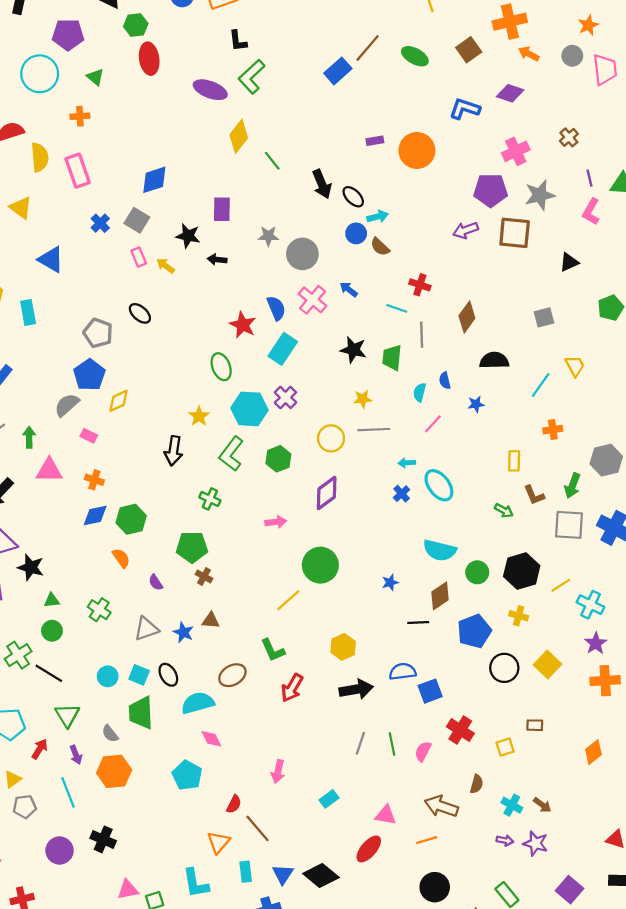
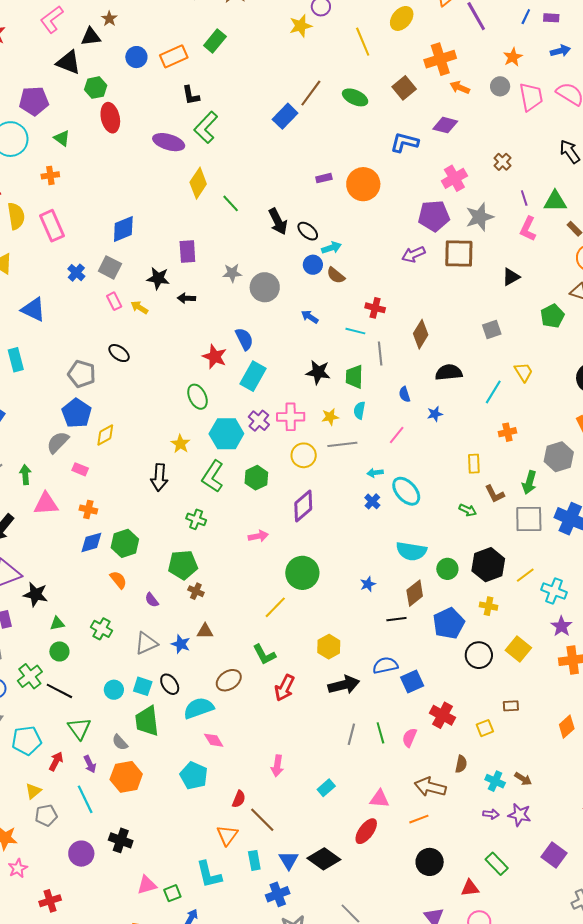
pink cross: (313, 300) -> (291, 417), moved, turned -36
cyan semicircle: (420, 392) -> (359, 410), moved

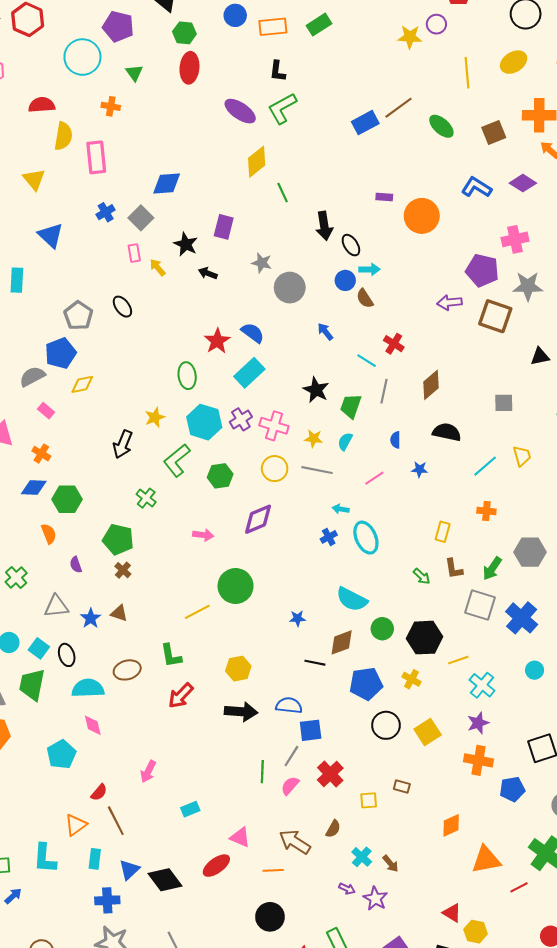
blue semicircle: (244, 339) -> (253, 333), turned -45
gray line: (351, 734) -> (291, 756), moved

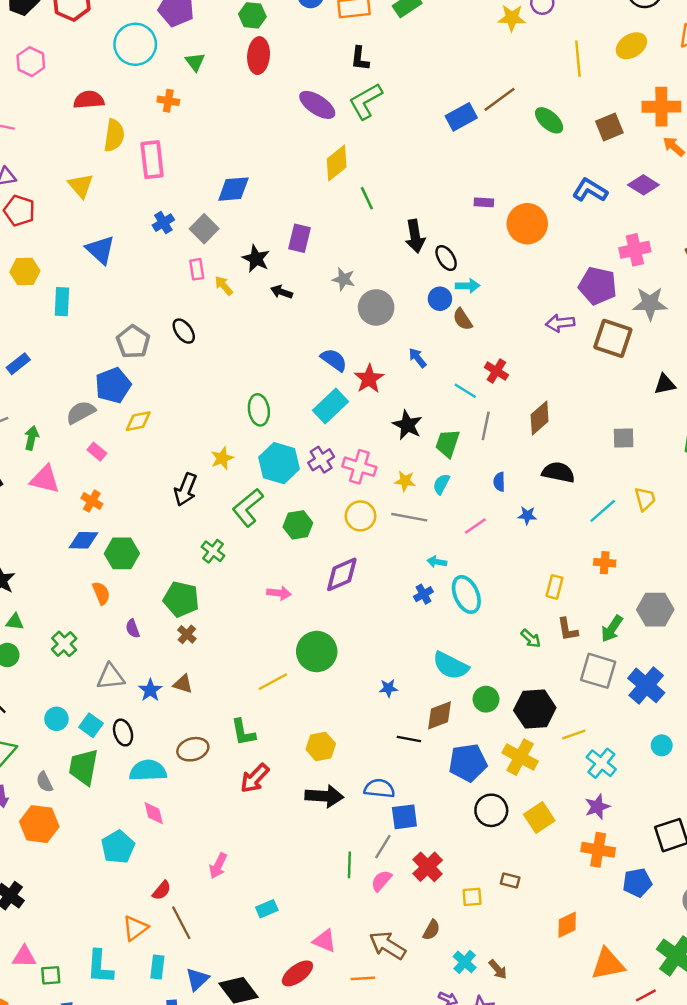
red star: (217, 341) -> (369, 379), moved
yellow cross: (411, 679) -> (520, 757), size x1.6

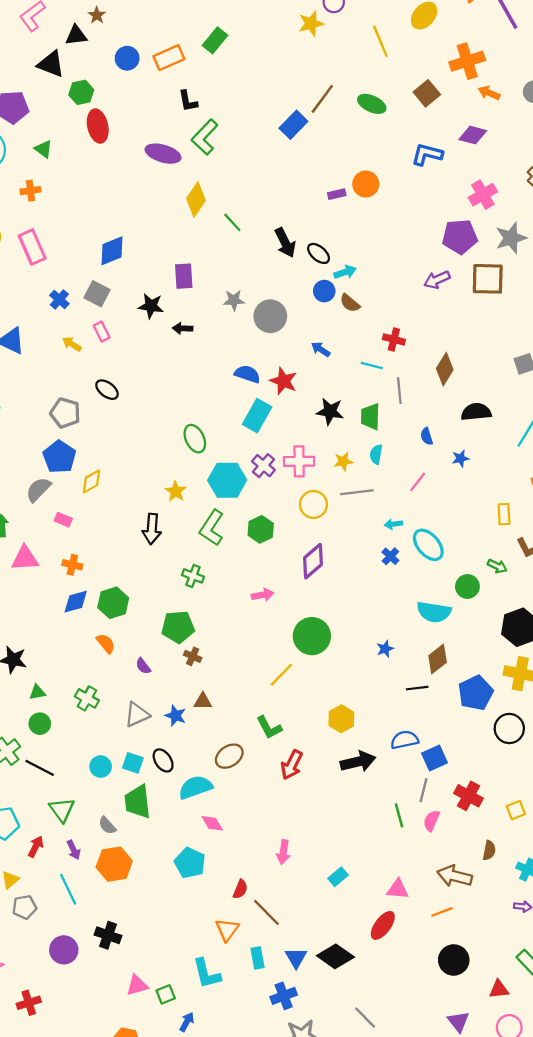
orange circle: (527, 224) -> (366, 184), moved, size x0.7
yellow arrow: (224, 286) -> (72, 344), moved
green circle: (486, 699) -> (467, 587), moved

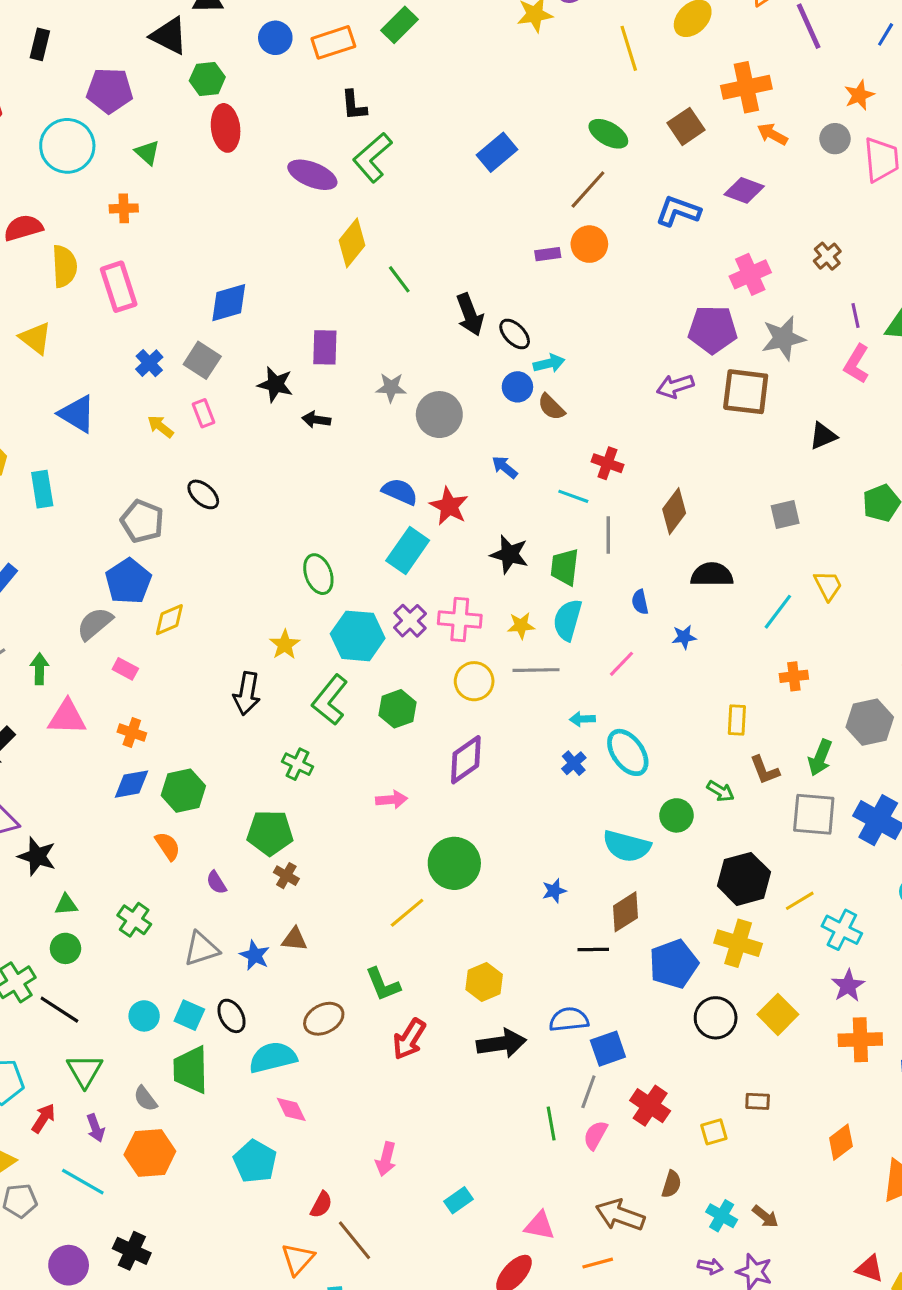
brown line: (322, 99) -> (588, 189), moved
cyan semicircle: (376, 454) -> (568, 620), size x1.5
cyan line: (68, 889) -> (83, 1182), turned -40

